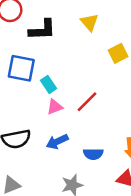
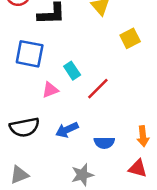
cyan rectangle: (49, 84) -> (72, 71), moved
pink triangle: (55, 107) -> (50, 90), moved

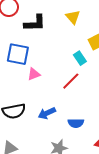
cyan rectangle: (72, 71) -> (80, 58), moved
pink triangle: (50, 90) -> (34, 74), moved

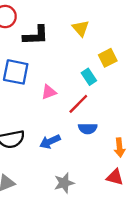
pink triangle: (34, 74) -> (49, 92), moved
blue semicircle: (76, 123) -> (88, 129), moved

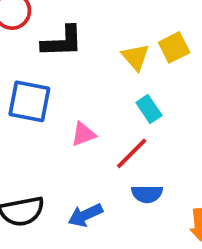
yellow triangle: (81, 28) -> (135, 57), moved
yellow square: (108, 58) -> (174, 47), moved

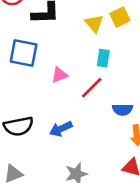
cyan rectangle: (149, 109) -> (103, 58), turned 42
blue semicircle: (147, 194) -> (123, 110), moved

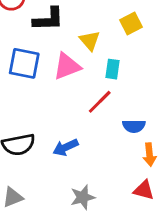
yellow triangle: (94, 23) -> (90, 41), moved
pink triangle: (60, 75) -> (67, 66), moved, size x1.5

